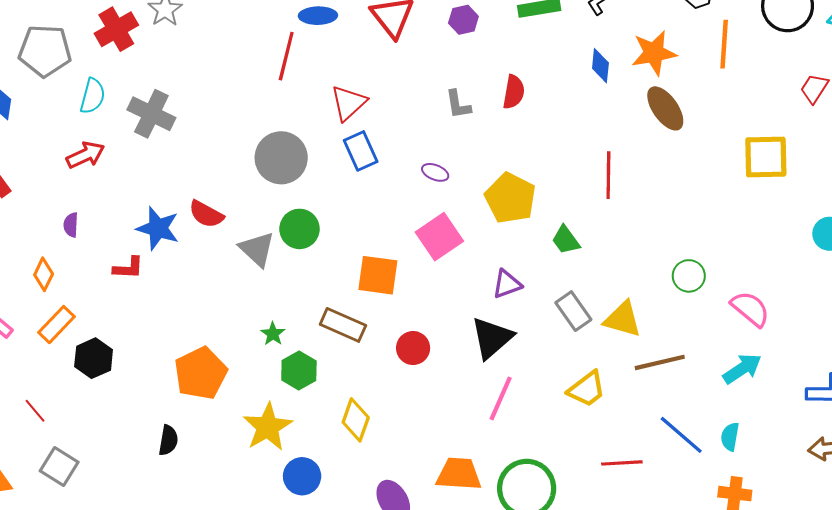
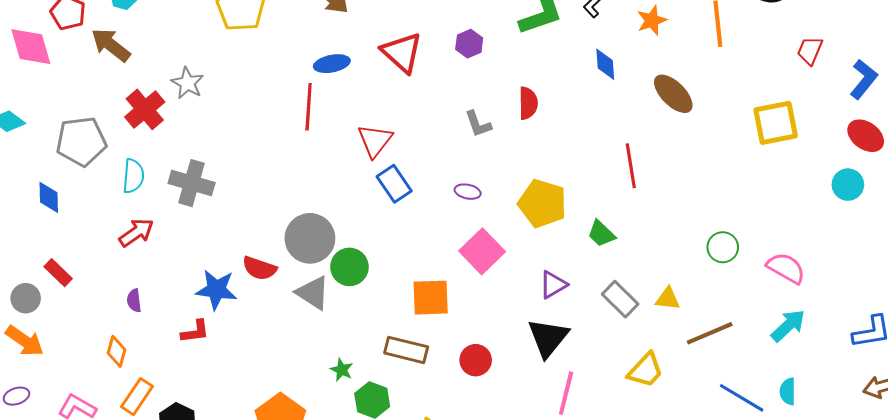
orange star: (654, 53) -> (652, 20), moved, size x0.7
gray circle: (281, 158) -> (310, 238), moved
yellow triangle: (623, 319) -> (668, 299), size x0.7

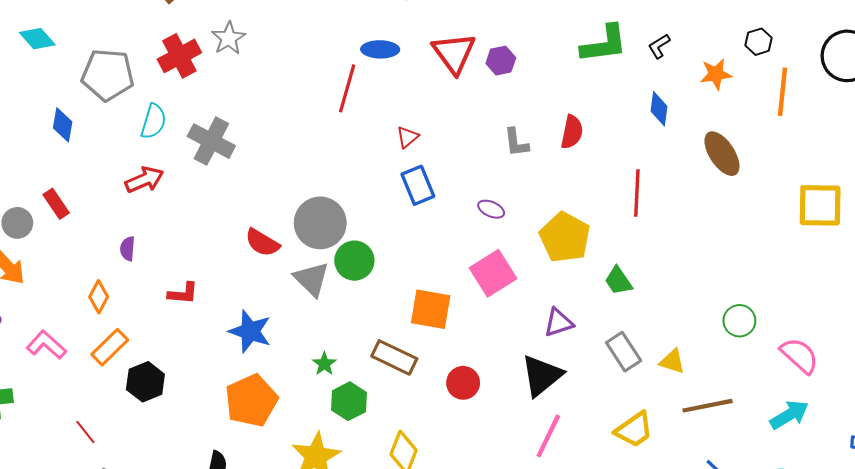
purple hexagon: (469, 44) -> (501, 61), moved
red triangle: (375, 141) -> (407, 137), size x0.6
red line: (631, 166) -> (637, 193), moved
blue star: (216, 290) -> (250, 331), moved

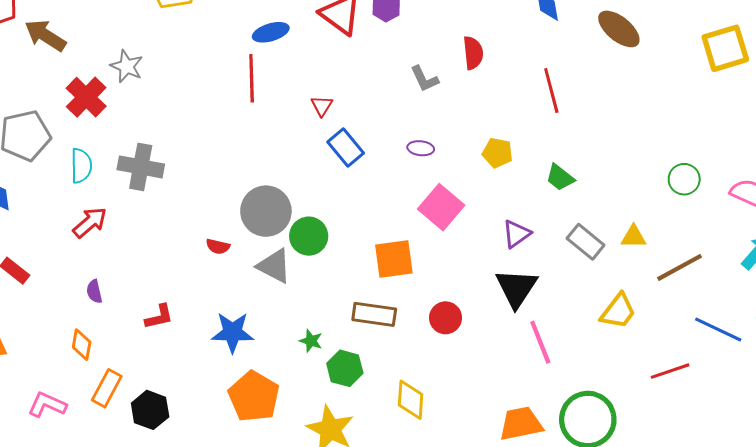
yellow pentagon: (565, 237) -> (497, 153), size x0.6
red semicircle: (262, 243) -> (218, 246), size x0.7
pink line: (548, 436) -> (540, 342), turned -30

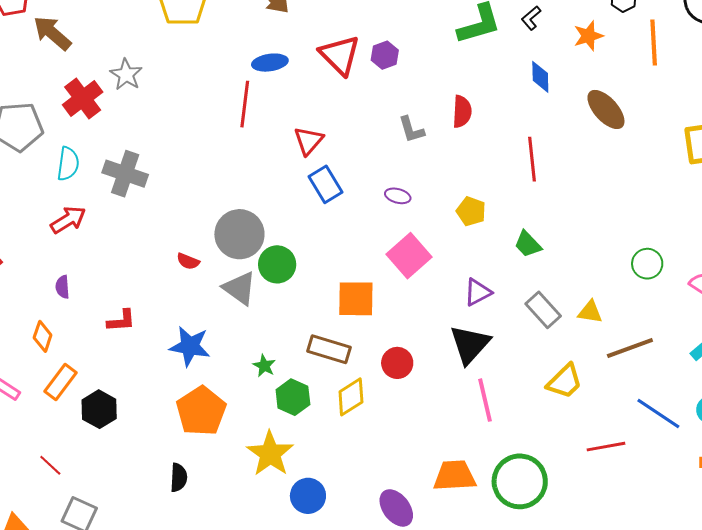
red triangle: (322, 106) -> (309, 141), size x1.4
yellow diamond: (411, 400) -> (351, 397), moved, turned 45

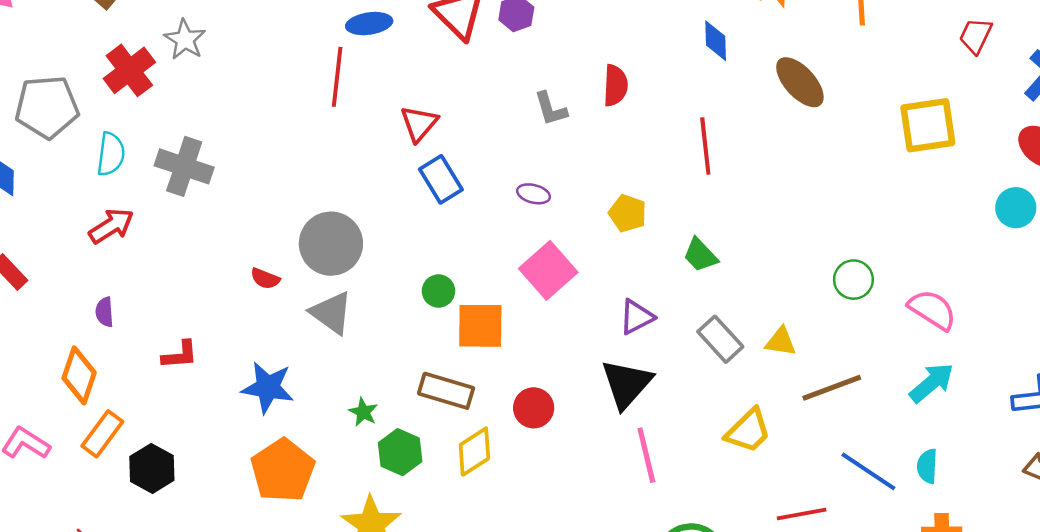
green circle: (277, 264) -> (438, 291), moved, size x0.7
orange diamond: (43, 336) -> (79, 375), size x1.4

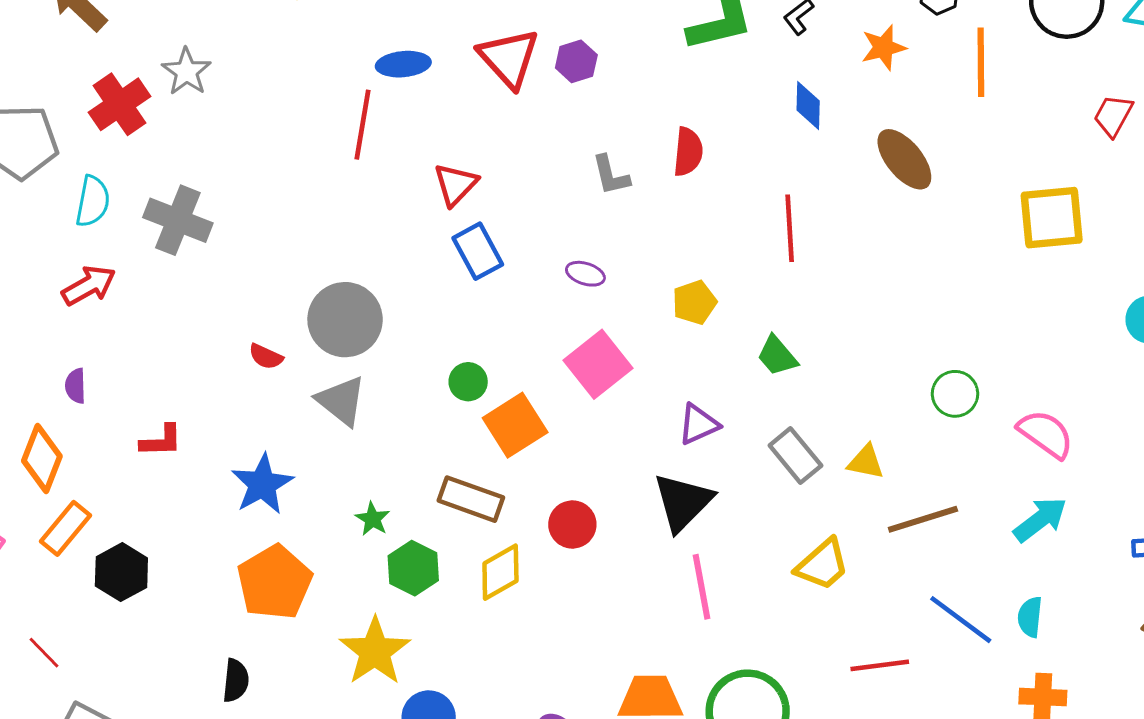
yellow pentagon: (628, 213) -> (694, 302), turned 30
orange square: (480, 326) -> (515, 425), turned -36
blue star: (268, 387) -> (262, 484), turned 30

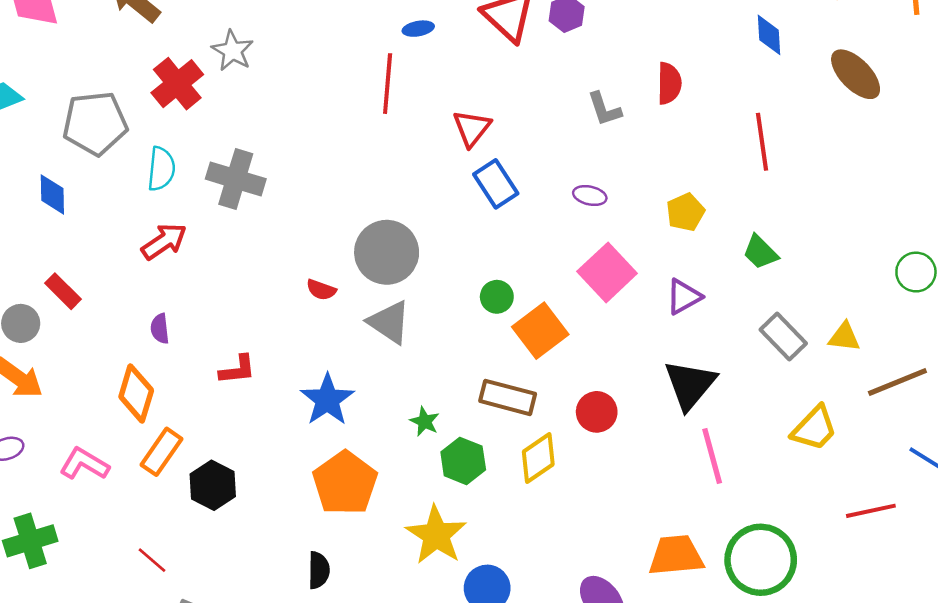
blue ellipse: (403, 64) -> (418, 29), size x0.7
purple triangle: (699, 424) -> (684, 297), moved

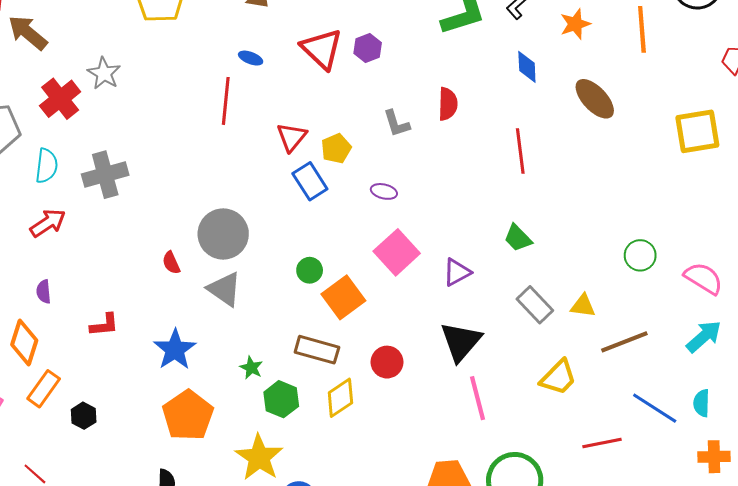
blue ellipse: (418, 29) -> (251, 58), turned 30
gray cross: (236, 179) -> (105, 175), turned -33
yellow pentagon: (685, 212) -> (336, 148), moved
red semicircle: (321, 290) -> (171, 263), turned 45
black hexagon: (213, 485) -> (84, 416), size x0.7

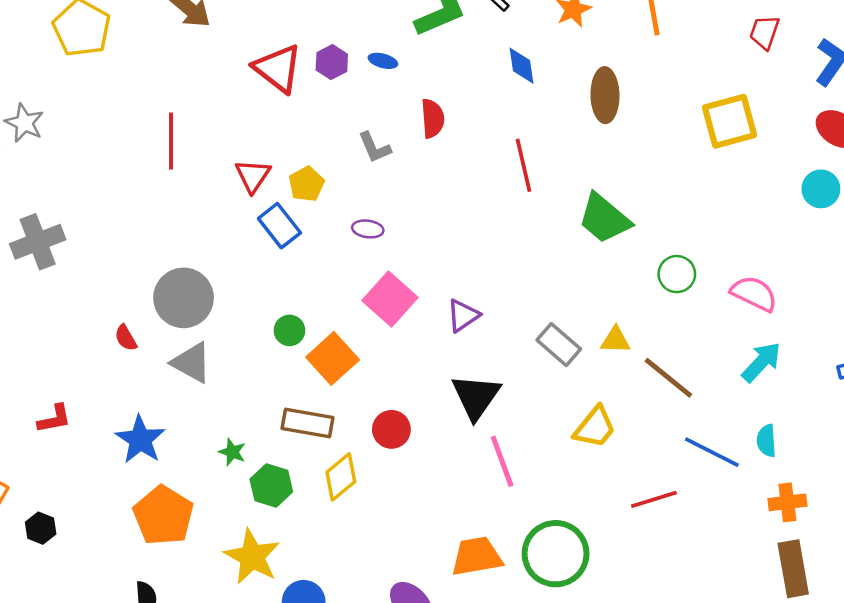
blue ellipse: (251, 58) -> (383, 61), moved
brown ellipse: (595, 99) -> (605, 95), turned 48
green trapezoid: (518, 238) -> (604, 218), moved, size x1.6
brown line: (624, 342) -> (668, 378), turned 66

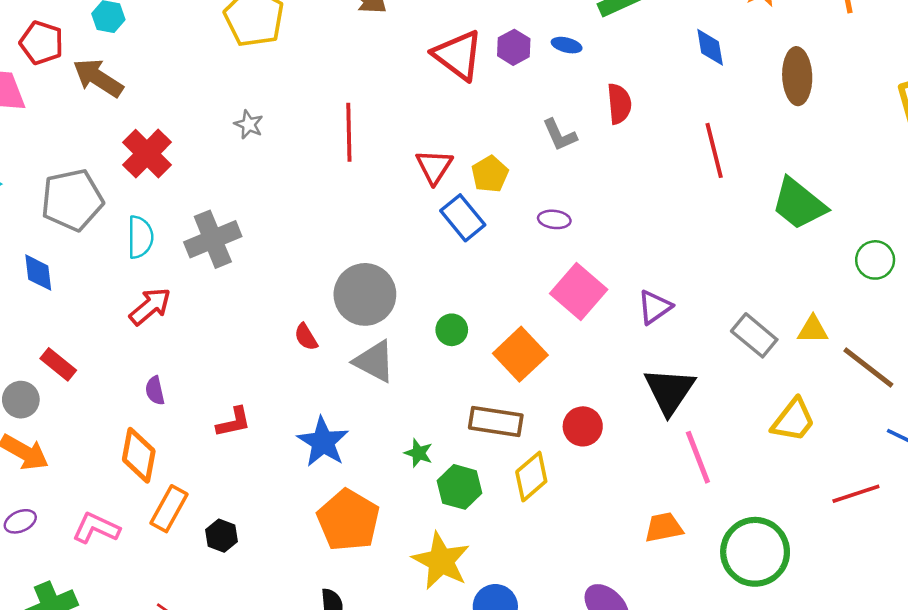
gray star: (24, 123) -> (249, 124), moved, size x0.7
green circle: (289, 330) -> (452, 330), moved
orange trapezoid: (477, 556) -> (664, 527), moved, size x0.7

